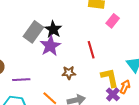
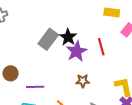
purple star: (50, 46) -> (77, 51), moved
red line: (91, 50) -> (101, 47), moved

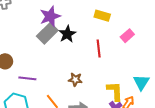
yellow rectangle: (112, 12) -> (102, 16), moved
purple star: (77, 51) -> (50, 16), moved

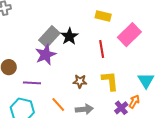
purple star: (50, 16) -> (46, 55), moved
pink rectangle: (127, 36) -> (129, 35), size x1.6
yellow L-shape: (115, 91) -> (110, 81), moved

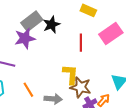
brown star: (80, 81) -> (81, 87), moved, size x1.5
yellow L-shape: (110, 81) -> (70, 74), moved

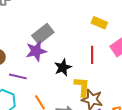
black star: (51, 25) -> (63, 67), moved

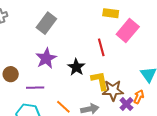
yellow rectangle: (99, 23) -> (111, 13), moved
gray rectangle: (43, 34) -> (46, 23), moved

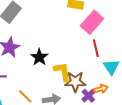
red line: (101, 47) -> (96, 48), moved
orange arrow: (139, 97) -> (101, 89), turned 48

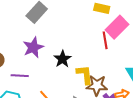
red line: (96, 48) -> (105, 40), moved

